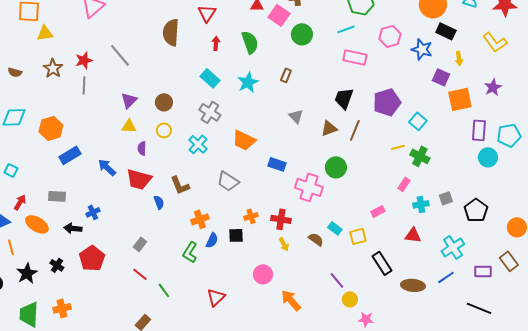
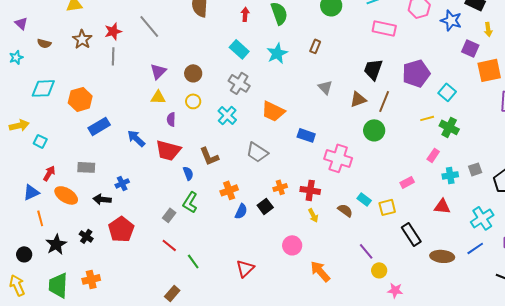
green circle: (336, 167) -> (374, 130), moved
black square: (236, 235) -> (265, 206), turned -35
green L-shape: (190, 252) -> (190, 202), moved

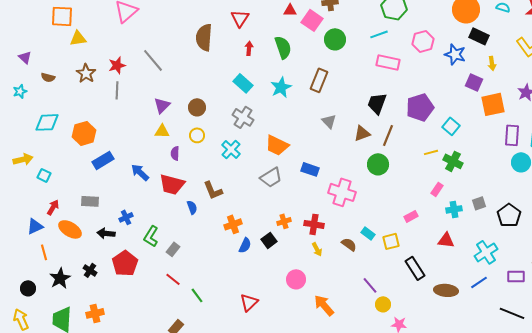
brown rectangle: (315, 46) -> (319, 80), size x1.6
gray trapezoid: (257, 152) -> (271, 177), moved, turned -65
green L-shape: (190, 202) -> (151, 236), moved

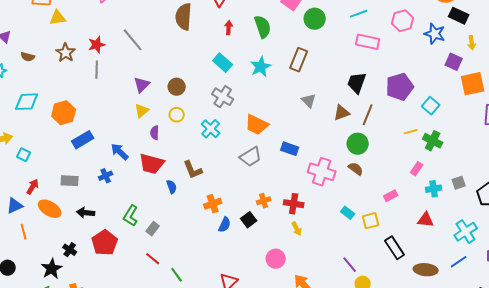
yellow triangle: (162, 131) -> (142, 111), turned -42
blue cross: (126, 217) -> (106, 176), moved
brown semicircle: (349, 244) -> (356, 169), moved
black star: (60, 278) -> (52, 269), moved

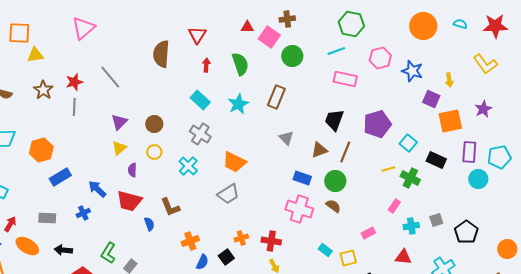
black rectangle: (459, 16) -> (436, 160), moved
blue rectangle: (290, 149) -> (302, 178), moved

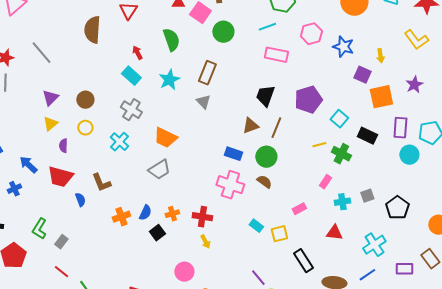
red arrow: (206, 65) -> (137, 53), moved, turned -32
gray triangle: (286, 138) -> (203, 102), moved
blue semicircle: (202, 262) -> (145, 213), moved

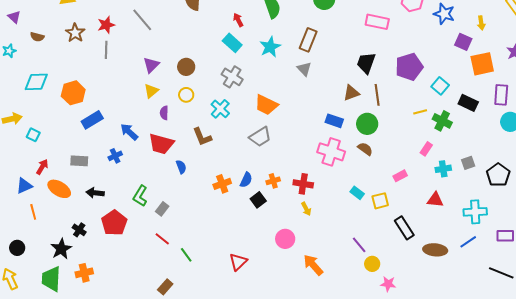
brown line: (276, 128) -> (377, 95), turned -30
brown L-shape: (101, 183) -> (202, 137), moved
cyan cross: (374, 245) -> (475, 212), turned 30

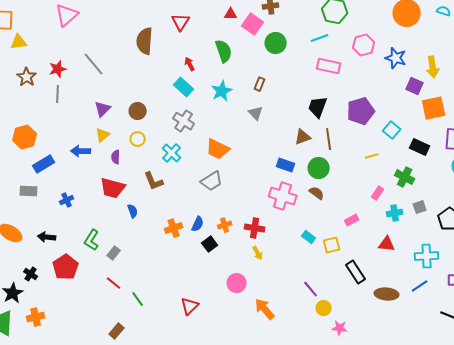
yellow arrow: (481, 23) -> (433, 67), size x1.5
brown rectangle: (308, 40) -> (260, 84), size x0.6
green cross: (442, 121) -> (405, 177), moved
blue arrow: (129, 132) -> (81, 151), moved, turned -42
gray rectangle: (79, 161) -> (29, 191), moved

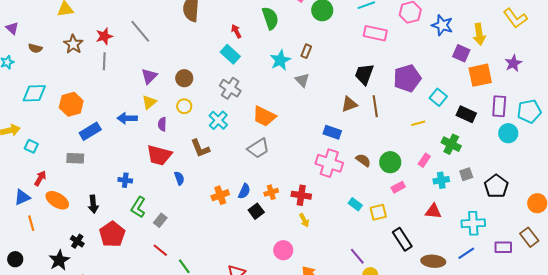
cyan star: (222, 91) -> (280, 60), moved
green circle: (319, 168) -> (390, 162), moved
blue cross: (67, 200) -> (125, 180), moved, turned 32
black arrow: (47, 237) -> (93, 204), turned -102

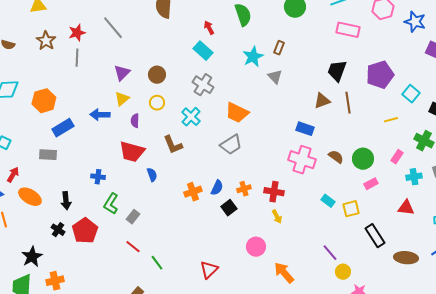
black cross: (77, 241) -> (58, 230), moved

